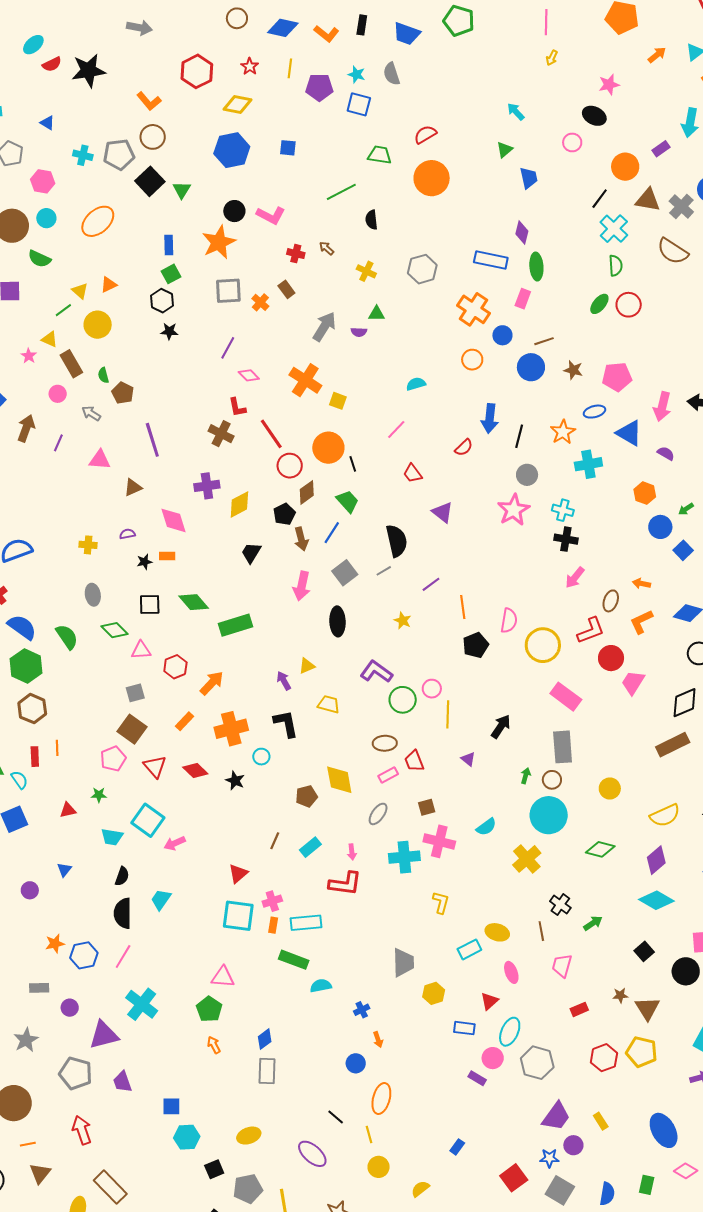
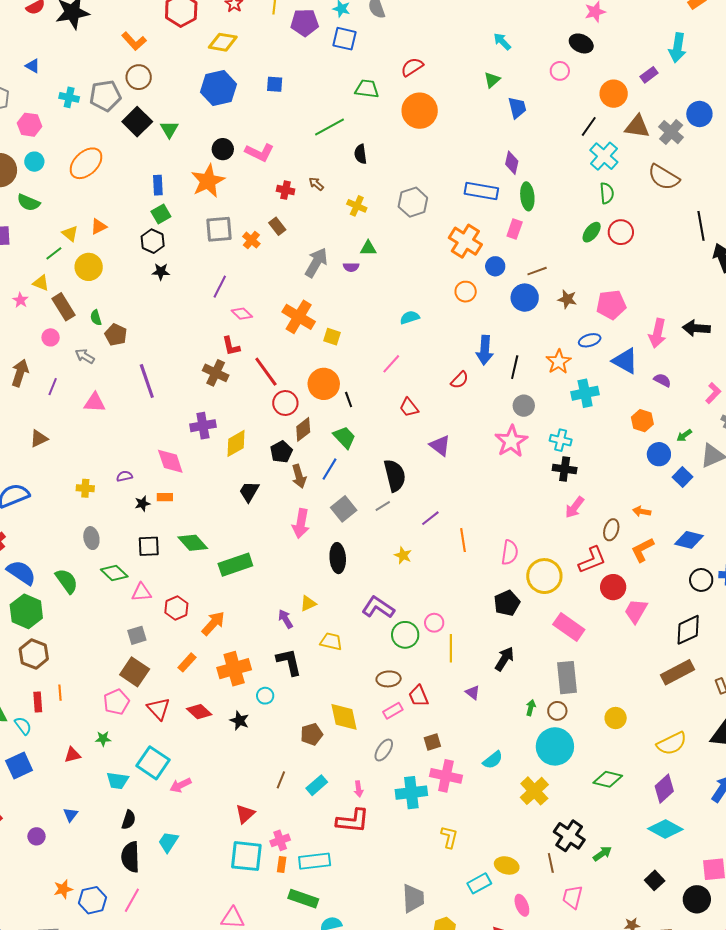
brown triangle: (133, 487) -> (39, 439), moved
black pentagon: (476, 645) -> (507, 603), moved
black cross: (560, 905) -> (569, 836), size x1.4

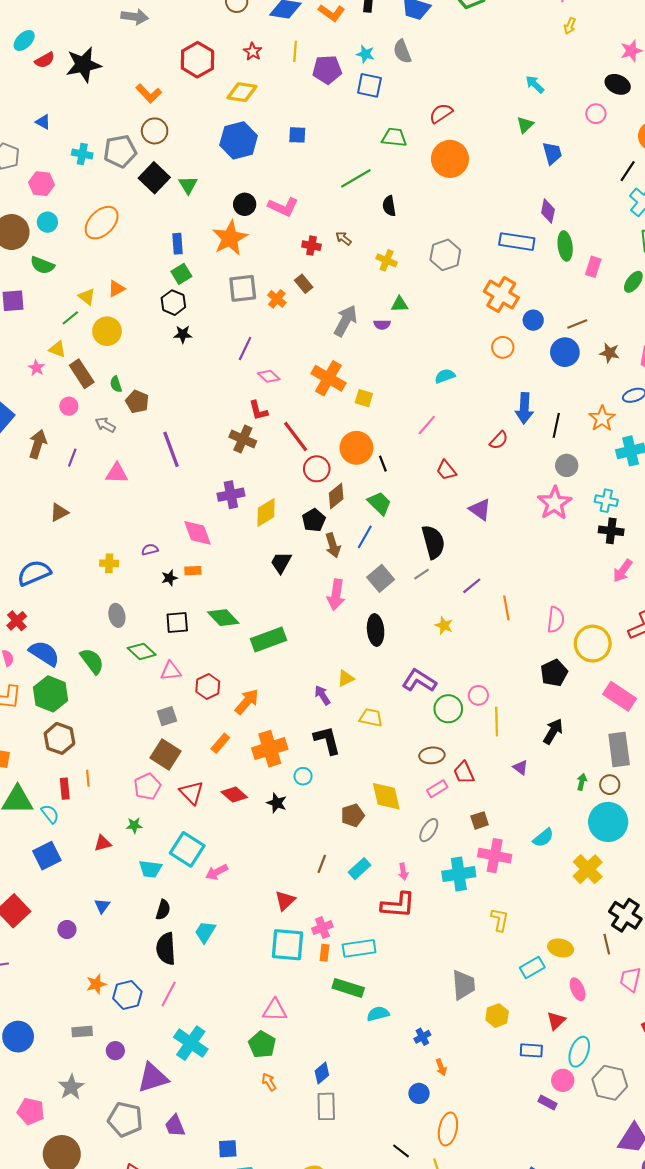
pink rectangle: (515, 229) -> (593, 267), moved

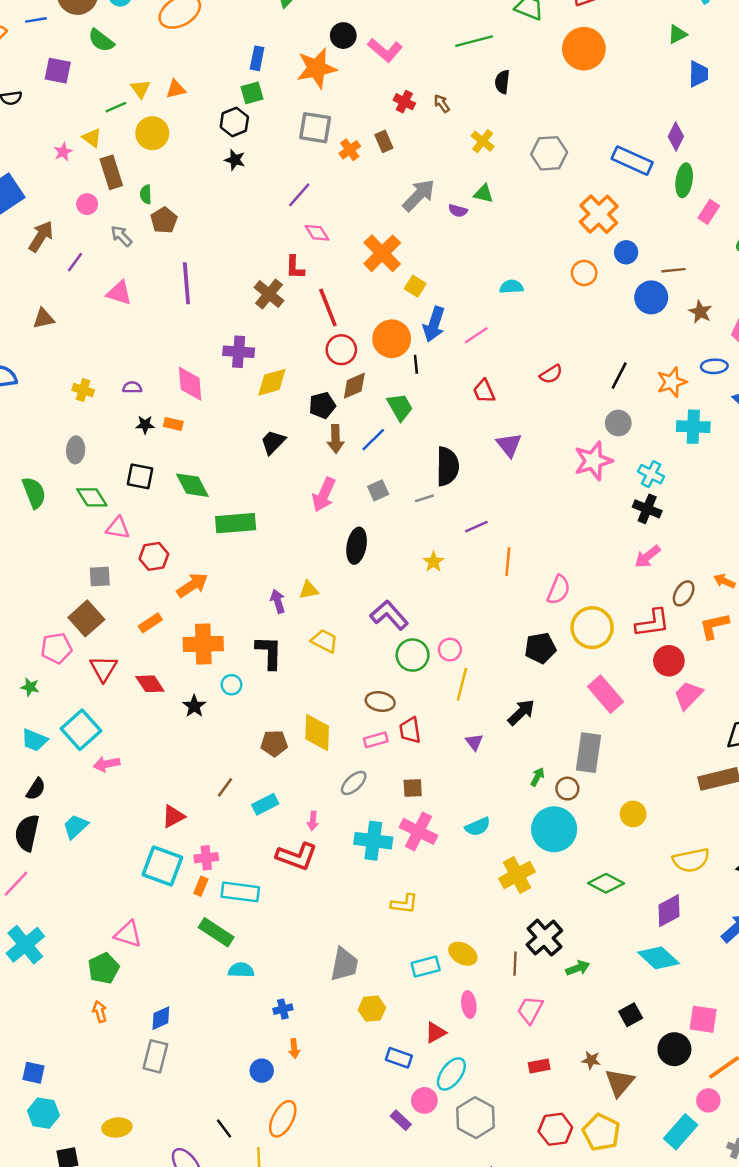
blue arrow: (524, 408) -> (434, 324), moved
gray square: (381, 578) -> (378, 490), size x0.7
yellow L-shape: (500, 920) -> (404, 904), turned 70

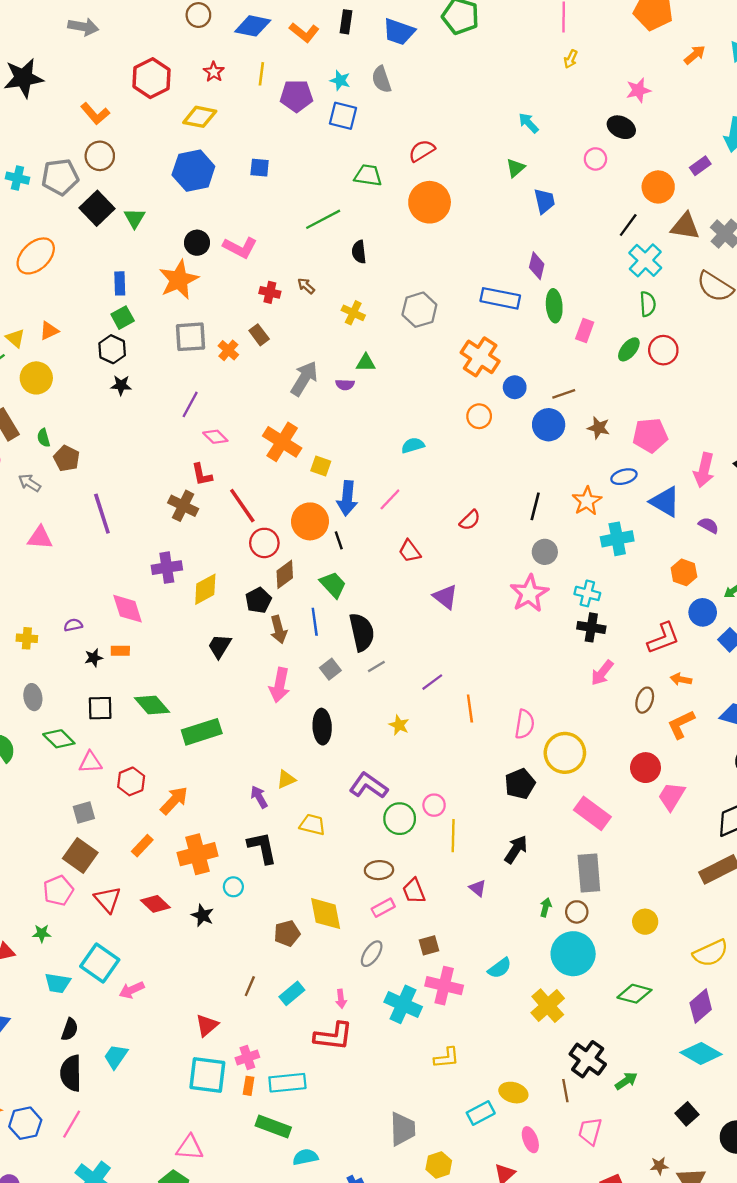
blue line: (373, 440) -> (315, 622), turned -40
black semicircle: (447, 466) -> (362, 632), moved
red L-shape: (652, 623) -> (663, 638), moved
cyan cross: (373, 841) -> (403, 1004), turned 30

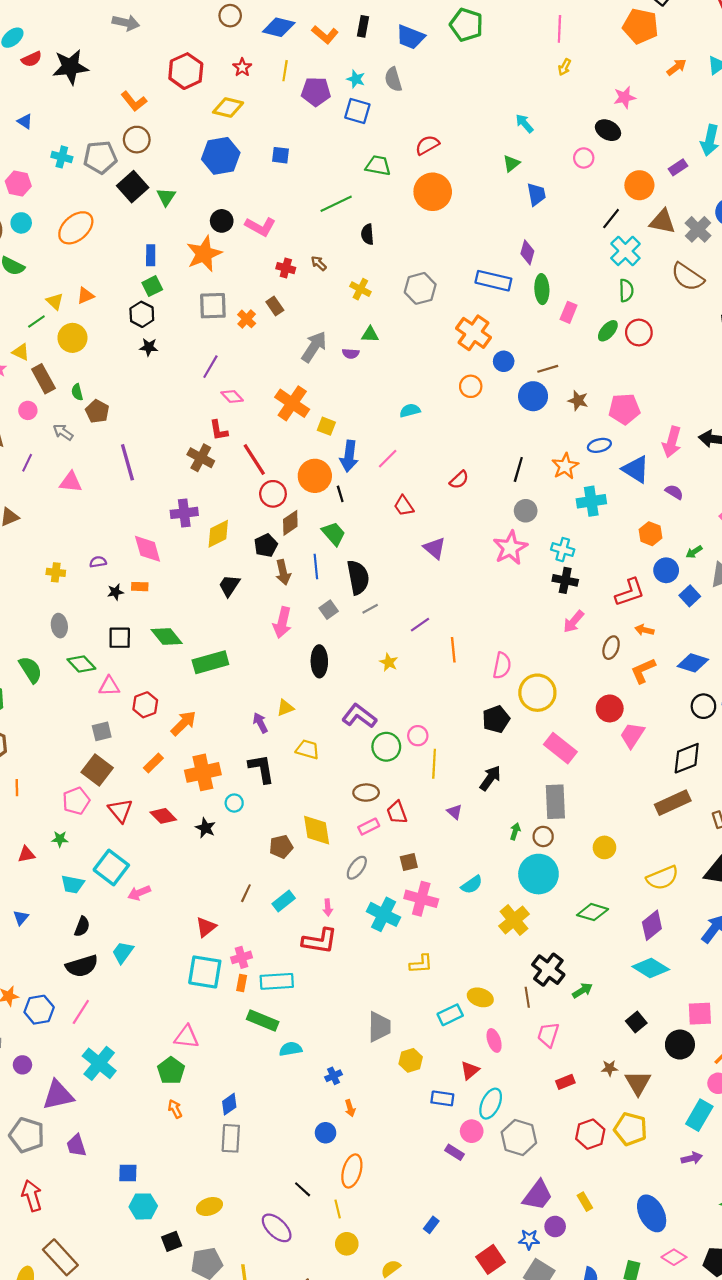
black semicircle: (71, 1073) -> (82, 966), turned -108

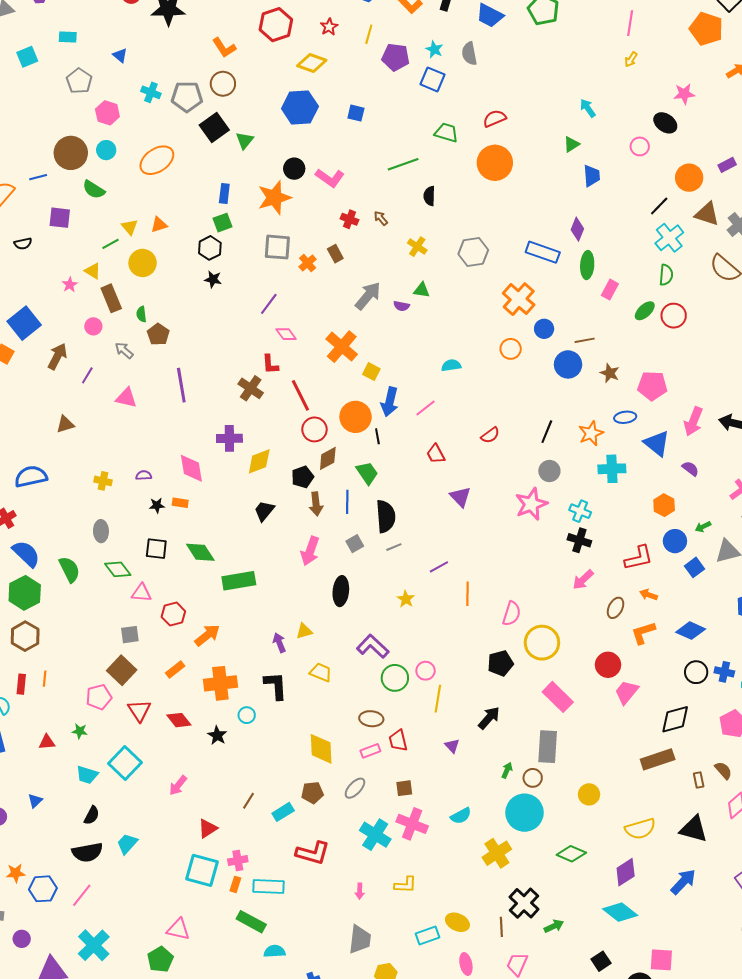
brown pentagon: (281, 847) -> (312, 793), moved
pink arrow: (139, 893) -> (178, 785), moved, turned -35
pink arrow: (328, 907) -> (360, 891), moved

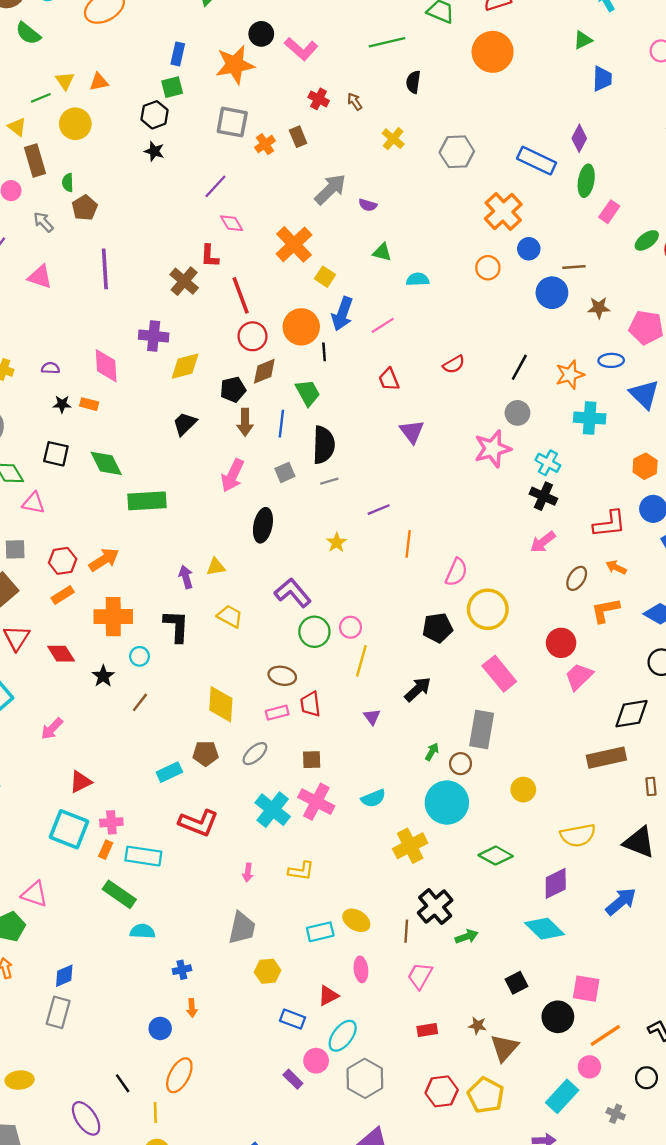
green triangle: (422, 290) -> (382, 252), moved
brown star: (610, 373) -> (599, 308), turned -30
red hexagon: (173, 614) -> (63, 561), moved
brown line: (249, 801) -> (140, 702), moved

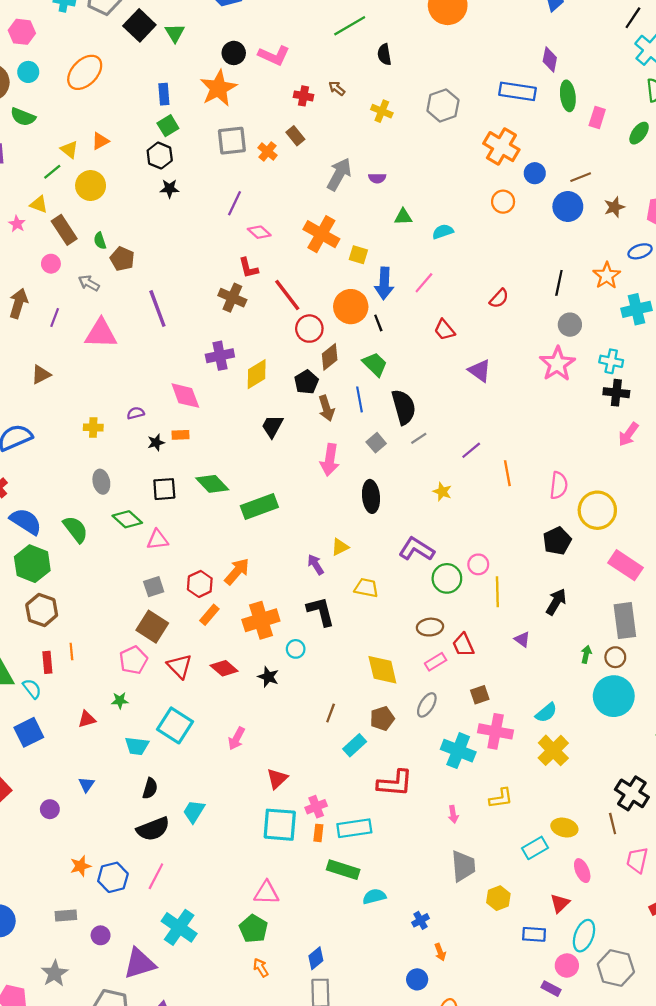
pink triangle: (40, 277) -> (101, 334), size x1.4
brown line: (140, 702) -> (331, 713), moved
yellow cross: (410, 846) -> (553, 750), moved

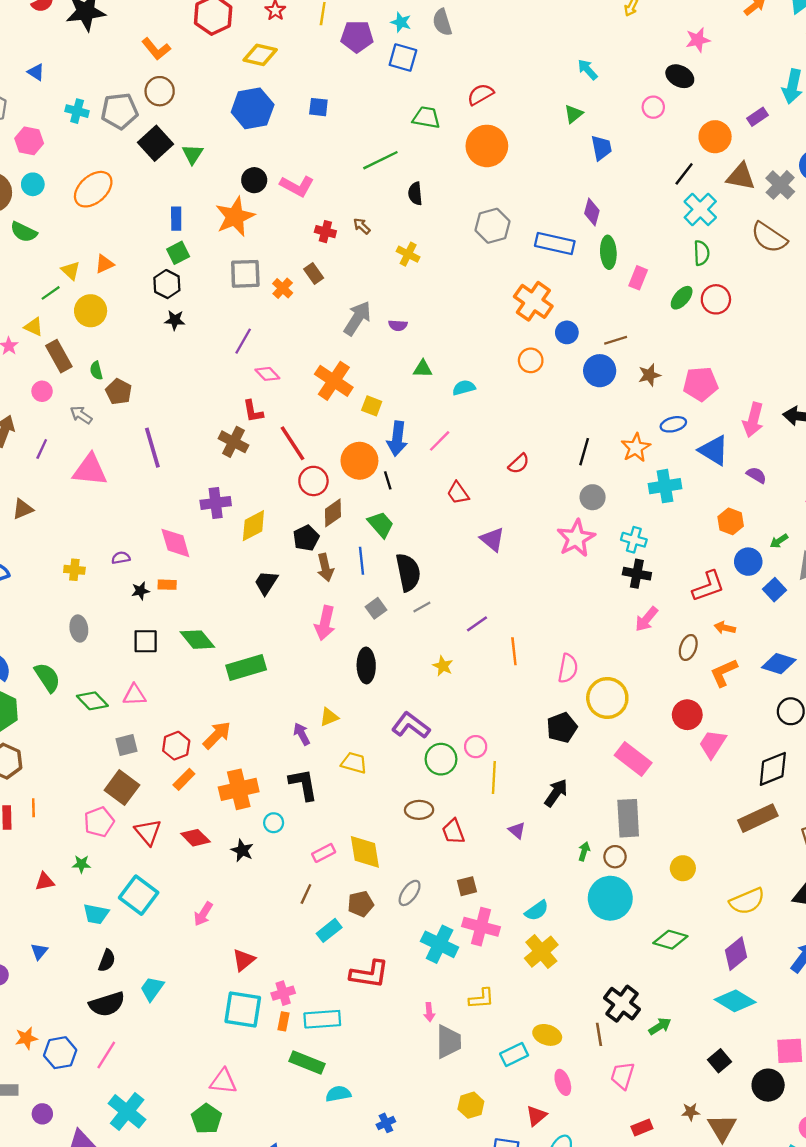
gray hexagon: (443, 105) -> (493, 226), moved
green diamond: (127, 519) -> (92, 701), moved
pink rectangle: (436, 662) -> (324, 853), moved
gray trapezoid: (463, 866) -> (449, 1042), moved

